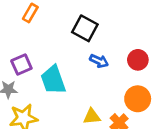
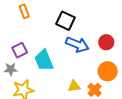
orange rectangle: (30, 13) -> (24, 11), turned -48
blue arrow: (99, 61) -> (77, 45), size x1.6

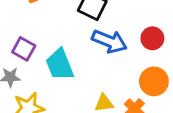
purple square: (20, 50) -> (24, 49), turned -35

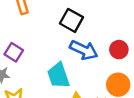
cyan trapezoid: (60, 64) -> (58, 75), moved

